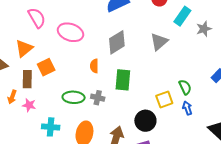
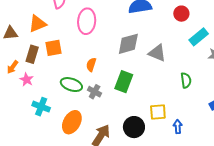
pink ellipse: (70, 32) -> (87, 21), turned 60
gray triangle: (159, 42) -> (157, 53), moved, turned 48
orange semicircle: (94, 66) -> (91, 65), moved
green semicircle: (185, 87) -> (186, 80), moved

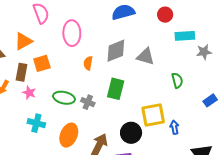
cyan rectangle: (199, 37) -> (185, 36), turned 42
orange semicircle: (91, 65) -> (88, 63), moved
pink star: (27, 80) -> (29, 93), moved
yellow square: (158, 112) -> (153, 115), size x1.4

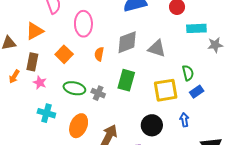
orange square: (42, 63) -> (64, 54), moved, turned -30
blue rectangle: (210, 100) -> (197, 92), moved
yellow square: (153, 115) -> (166, 90), moved
black circle: (131, 133) -> (152, 125), moved

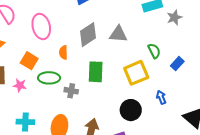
pink star: (40, 83) -> (20, 85), moved
green ellipse: (74, 88) -> (49, 78), moved
blue rectangle: (197, 92) -> (177, 64), moved

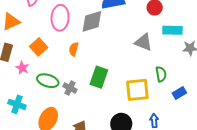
gray triangle: (118, 34) -> (143, 42), moved
gray diamond: (88, 35) -> (92, 21), moved
green ellipse: (49, 78) -> (48, 81), moved

